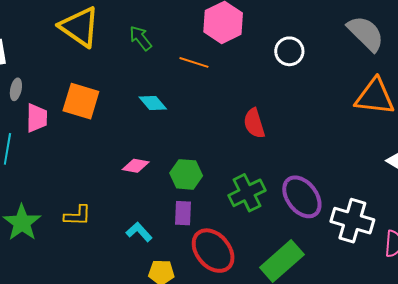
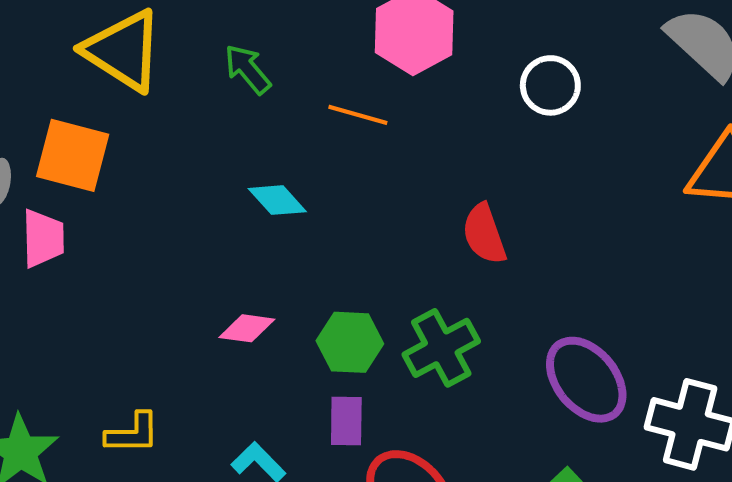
orange square: (81, 101) -> (73, 155), moved
green cross: (247, 193) -> (441, 348), moved

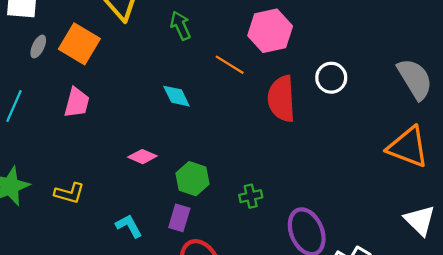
red semicircle: (484, 234) -> (281, 99), moved, size x1.4
pink trapezoid: (43, 238) -> (77, 103), moved
green cross: (441, 348) -> (251, 196), moved, size x0.6

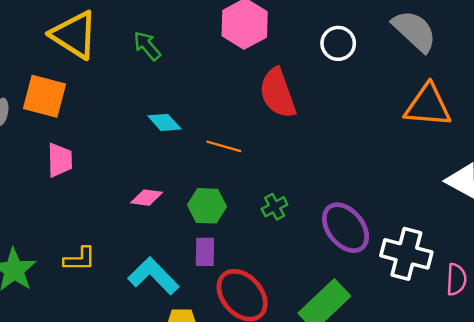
orange line: (230, 65) -> (224, 146), moved
white circle: (331, 78) -> (338, 43), moved
cyan L-shape: (129, 226) -> (153, 276), size x1.6

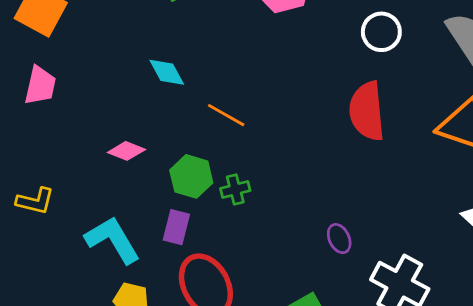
red semicircle: (278, 93) -> (367, 111), moved
green cross: (275, 207) -> (235, 189), moved
purple ellipse: (345, 228) -> (339, 239), size x0.5

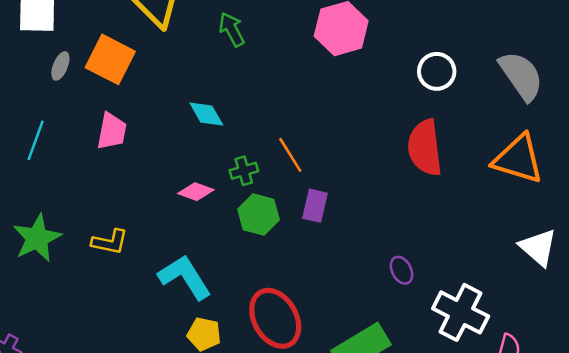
cyan diamond: (167, 72) -> (206, 114), moved
orange line: (226, 115) -> (290, 155), turned 30
green cross: (235, 189) -> (244, 171), moved
purple rectangle: (176, 227) -> (315, 206), moved

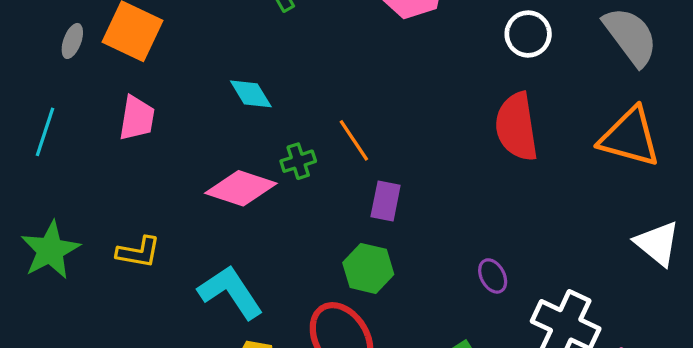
pink diamond: (196, 192) -> (241, 188), size x1.6
green hexagon: (258, 215) -> (368, 268), moved

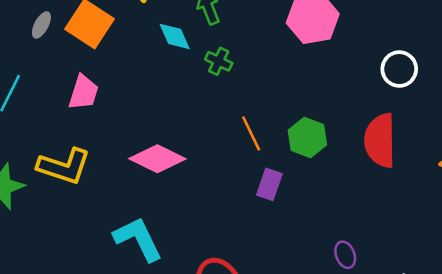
cyan diamond: (251, 94) -> (175, 36), moved
green cross: (298, 161) -> (219, 61), moved, turned 35
yellow L-shape: (138, 252) -> (64, 166), moved, size x1.5
green hexagon: (368, 268) -> (307, 137), moved

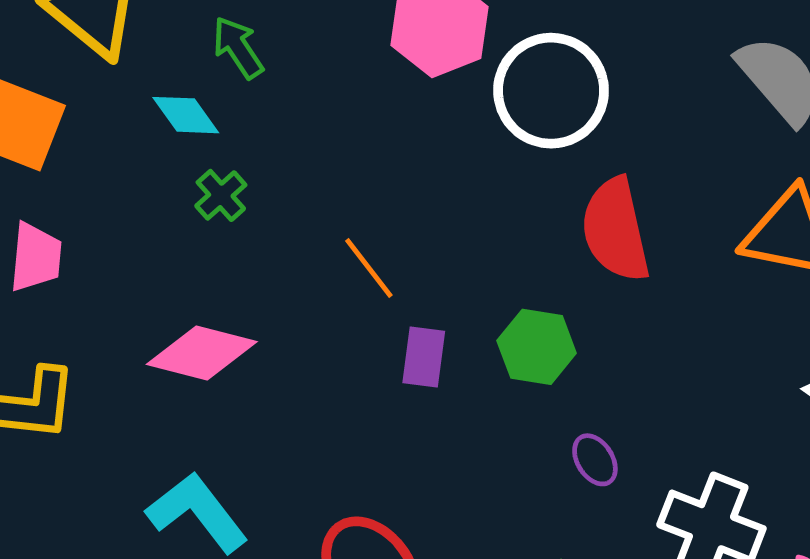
green cross: (219, 61) -> (221, 195), moved, turned 35
white circle: (399, 69) -> (551, 91), moved, size x1.6
green hexagon: (307, 137) -> (537, 347), moved

